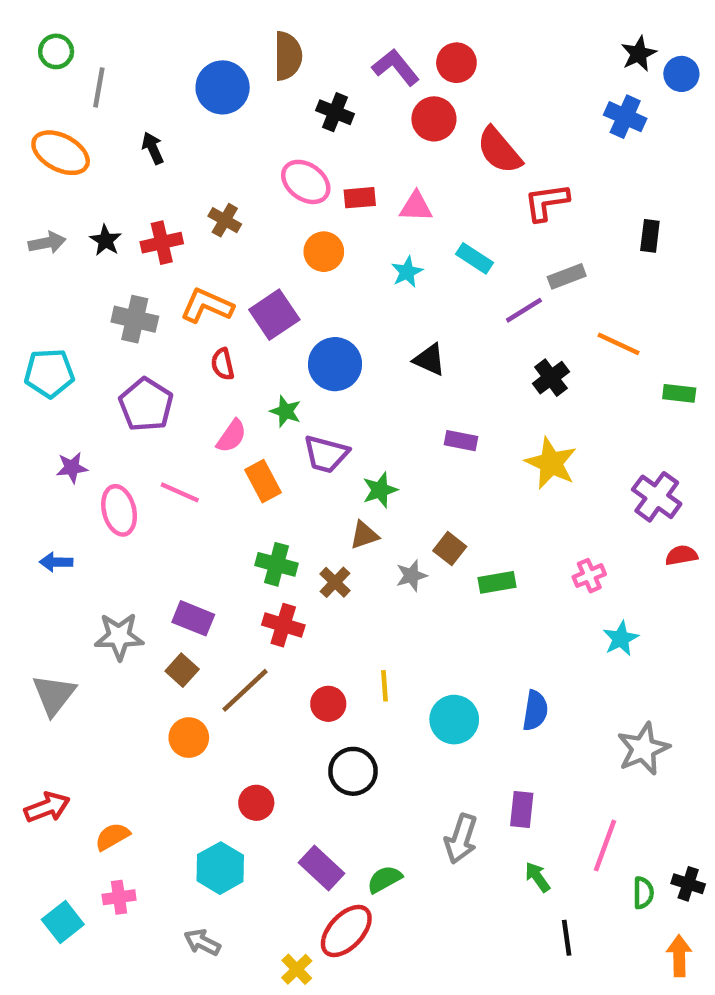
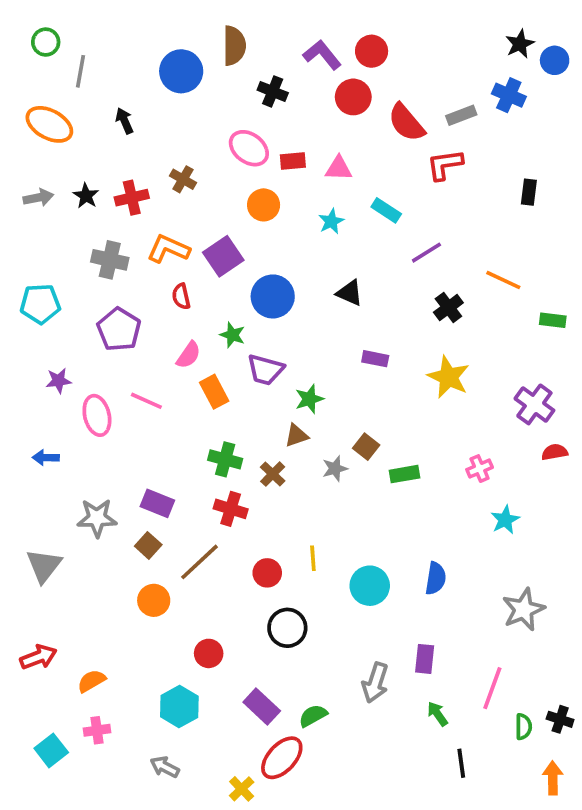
gray rectangle: (567, 276) -> (461, 115), moved

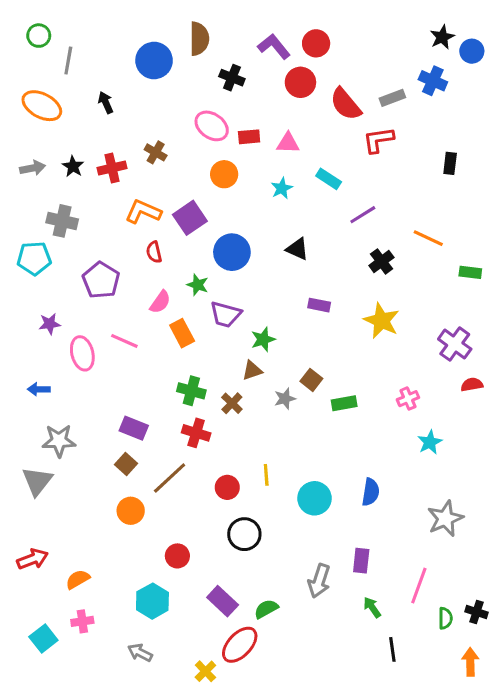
gray cross: (110, 260) -> (62, 221), moved
gray star: (97, 518) -> (59, 441), moved

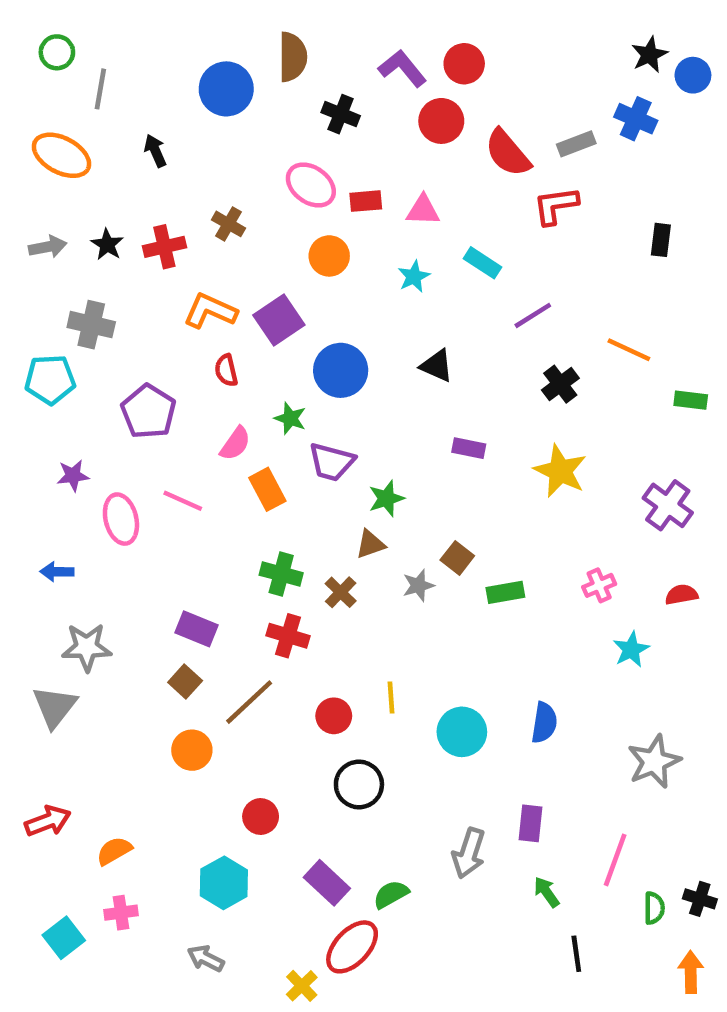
red semicircle: (472, 385) -> (682, 595), moved

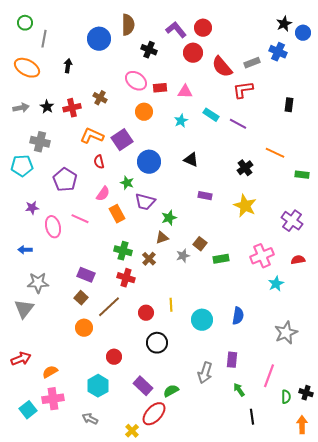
black arrow: (155, 151) -> (68, 66), turned 32
purple line: (533, 315) -> (238, 124), moved, turned 60
pink cross: (599, 585) -> (262, 256), size x1.6
pink cross: (121, 913) -> (53, 399), size x1.5

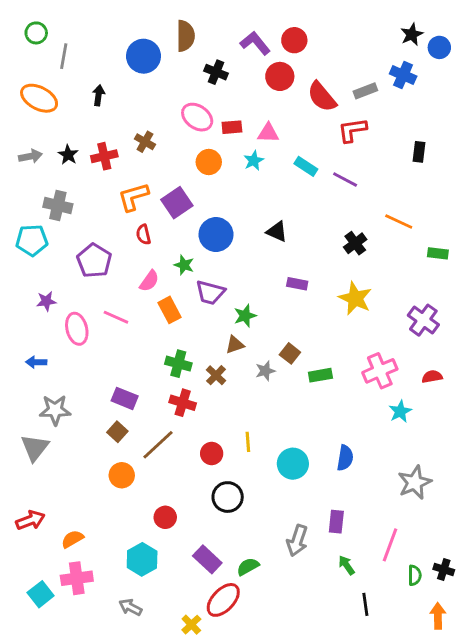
cyan star: (181, 121) -> (254, 161), moved
orange L-shape: (92, 136) -> (133, 197), turned -40

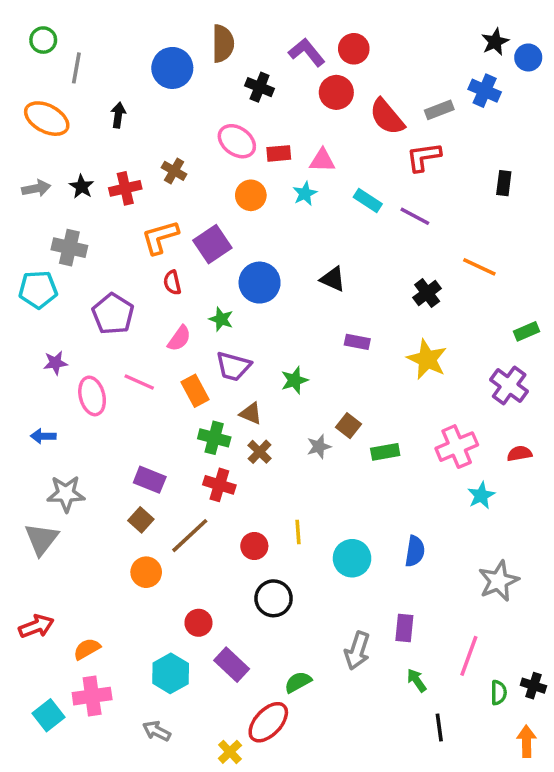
green rectangle: (438, 253) -> (526, 331), moved, turned -30
purple trapezoid: (210, 293) -> (233, 366), moved
orange rectangle: (170, 310) -> (195, 391), moved
brown triangle: (235, 345) -> (251, 413), moved, turned 42
purple rectangle: (207, 559) -> (232, 665), moved

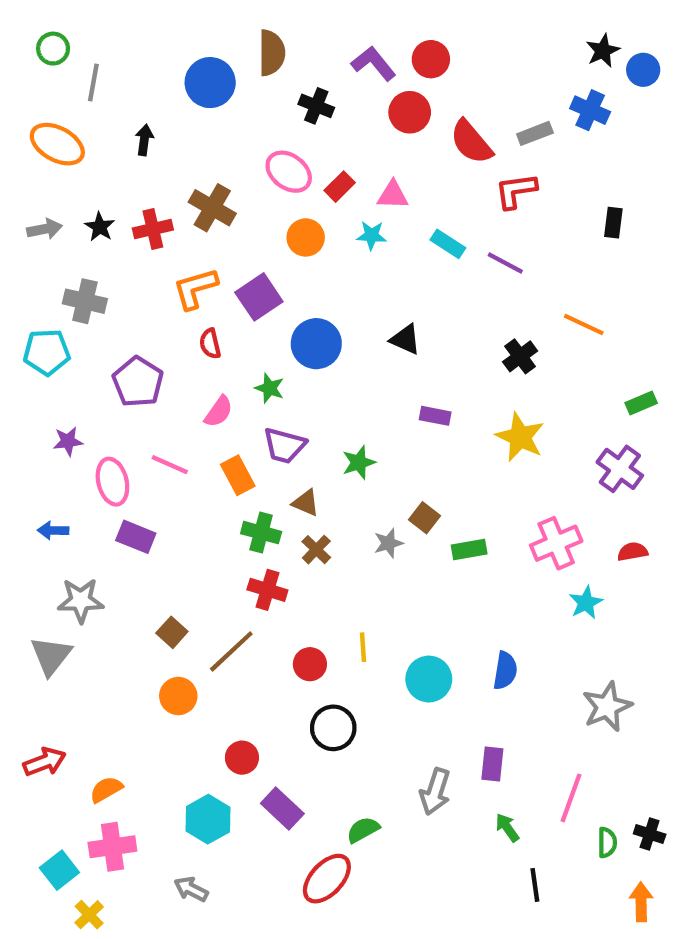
red rectangle: (279, 153) -> (340, 187), turned -40
brown cross: (174, 171) -> (212, 208), size x1.5
cyan star: (305, 194) -> (371, 235), turned 30
purple rectangle: (150, 480) -> (136, 537), moved
yellow cross: (230, 752) -> (89, 915), moved

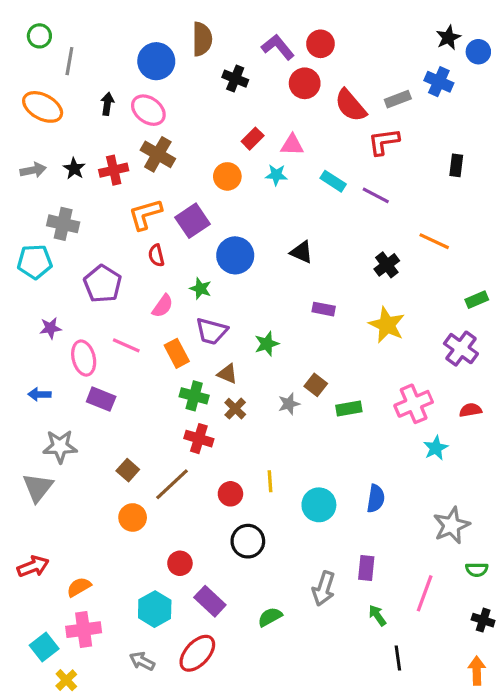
pink ellipse: (289, 172) -> (148, 110), moved
green semicircle: (607, 842) -> (477, 570), moved, turned 90
red ellipse: (327, 879) -> (197, 653), moved

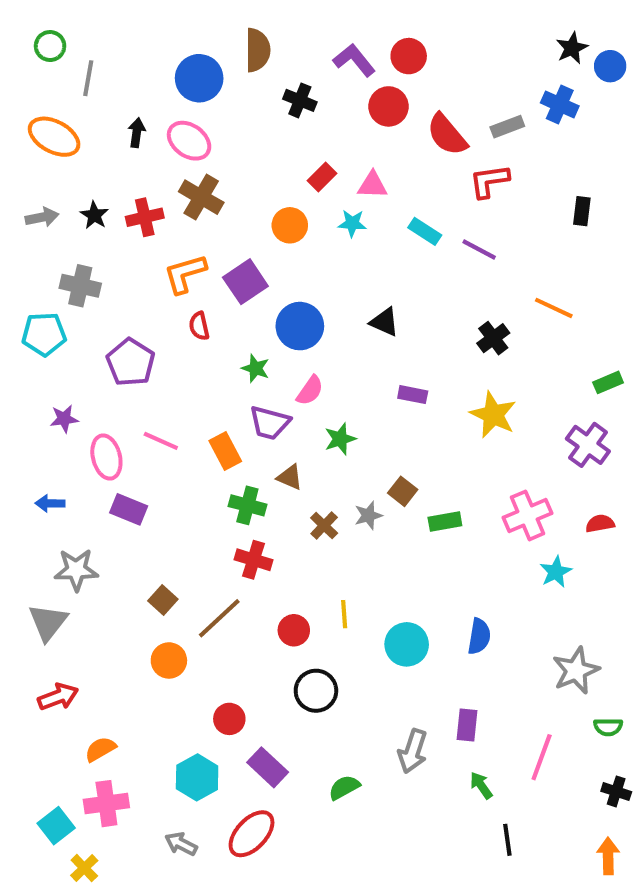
pink semicircle: (163, 306) -> (310, 391), moved
brown cross: (235, 409) -> (324, 526), moved
red arrow: (33, 566) -> (58, 697), moved

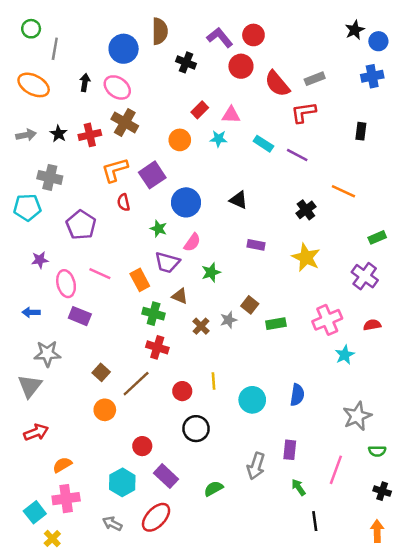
blue cross: (560, 104) -> (372, 76), moved, turned -35

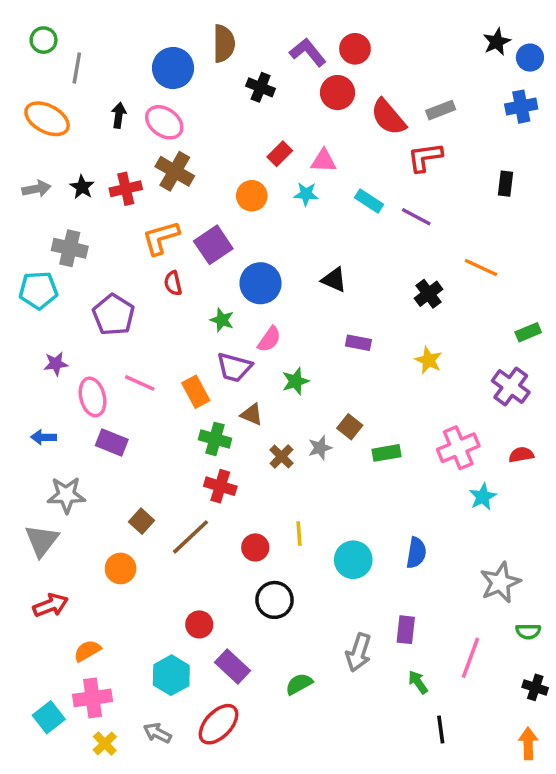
yellow star: (306, 257) -> (428, 360), size x0.7
orange circle: (105, 410) -> (121, 568), moved
yellow cross: (52, 539) -> (105, 743), moved

